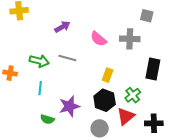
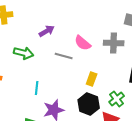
gray line: (67, 58) -> (64, 56), moved
green arrow: (39, 61) -> (24, 53), moved
cyan line: (40, 88) -> (37, 88), moved

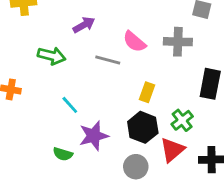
cyan line: (37, 88) -> (70, 105), turned -48

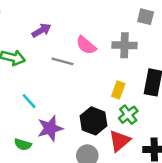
yellow rectangle: (147, 92) -> (118, 90), moved

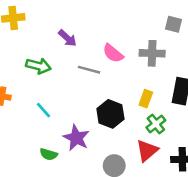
purple arrow: (41, 30) -> (67, 38), turned 72
cyan line: (29, 101) -> (43, 110), moved
black hexagon: (93, 121) -> (110, 114), moved
purple star: (50, 128) -> (76, 138), turned -30

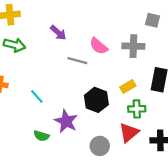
green arrow: (38, 66) -> (14, 45), moved
yellow rectangle: (146, 99) -> (128, 86), turned 40
green cross: (156, 124) -> (137, 109), turned 36

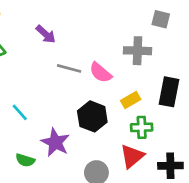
pink semicircle: (99, 46) -> (101, 73), moved

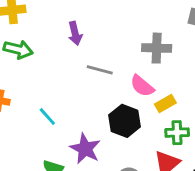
purple arrow: (46, 34) -> (75, 33), turned 35
gray cross: (138, 51) -> (157, 48), moved
pink semicircle: (101, 73) -> (142, 86), moved

